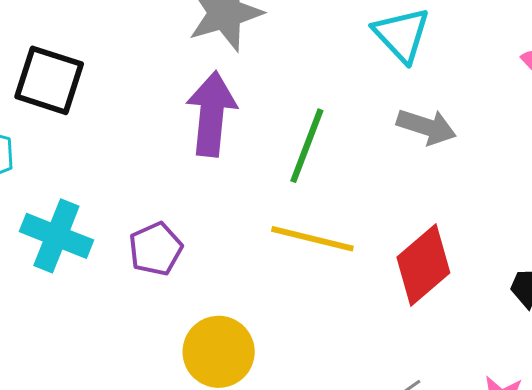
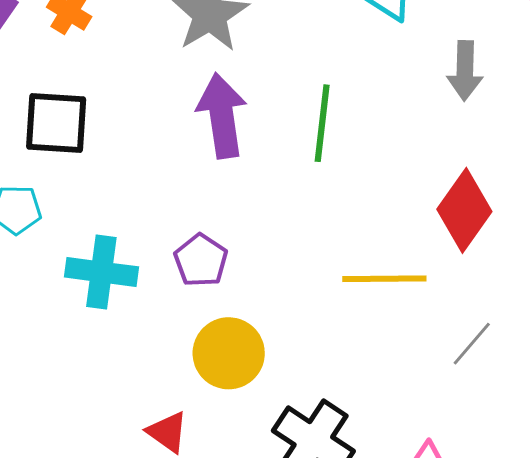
gray arrow: (426, 127) -> (465, 71), moved, turned 88
yellow line: (312, 239) -> (384, 279), moved
yellow circle: (219, 352) -> (229, 353), moved

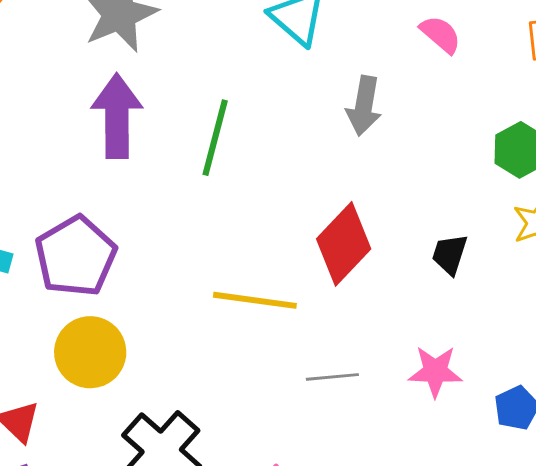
purple pentagon: (201, 260) -> (76, 256), size x1.5
gray line: (472, 344) -> (332, 377), turned 36

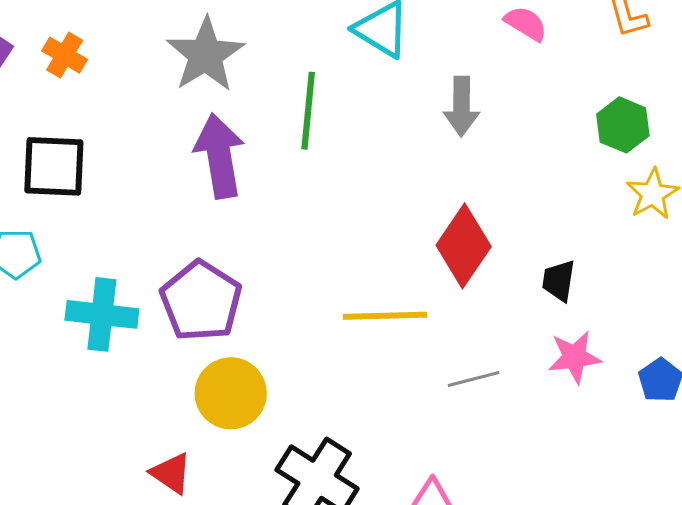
green line: (215, 138) -> (308, 111), moved
black trapezoid: (450, 254) -> (559, 281), moved

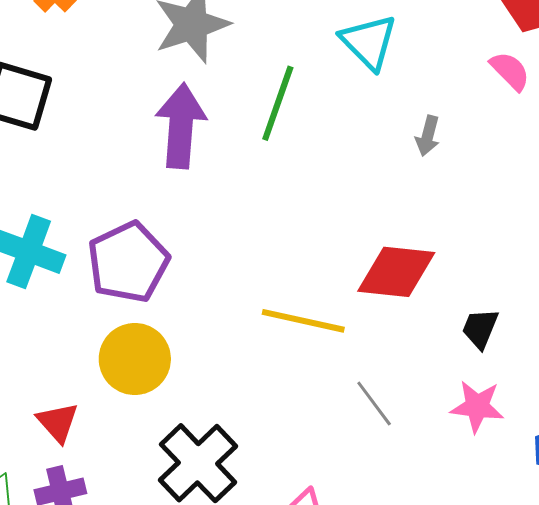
gray arrow: (462, 106) -> (428, 136), size x0.7
red diamond: (464, 246) -> (396, 272), turned 48
gray line: (474, 379) -> (374, 403), turned 54

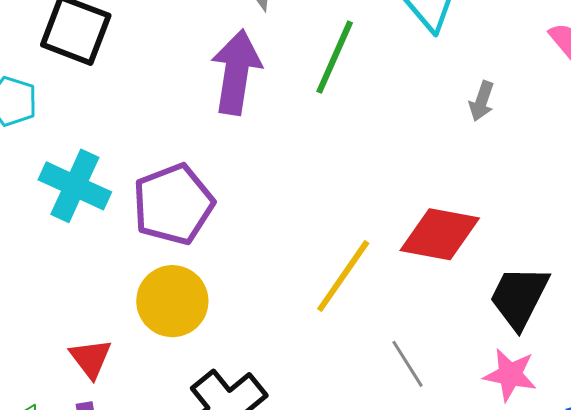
yellow line: (303, 321) -> (343, 276), turned -72
black trapezoid: (480, 328) -> (519, 297), size x1.6

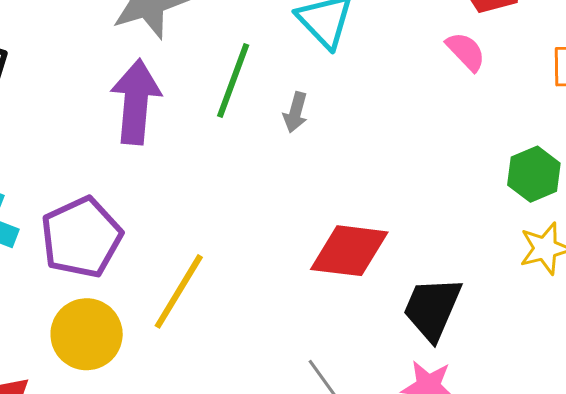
gray arrow: (482, 101) -> (296, 112), moved
yellow line: (343, 276) -> (179, 291), moved

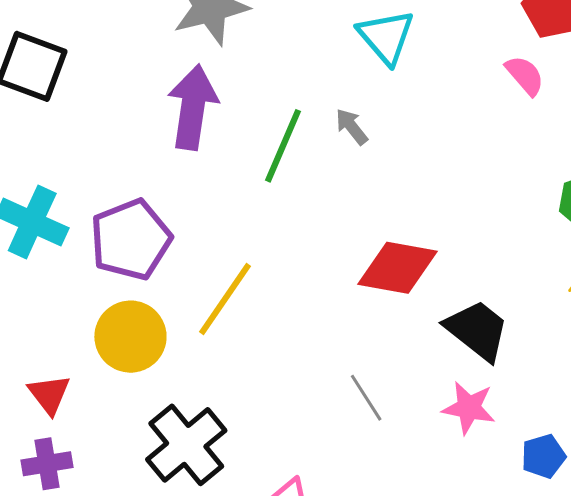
green line: (233, 80) -> (283, 146), moved
gray arrow: (296, 112) -> (352, 127), turned 123
black trapezoid: (432, 308) -> (477, 330), turned 102

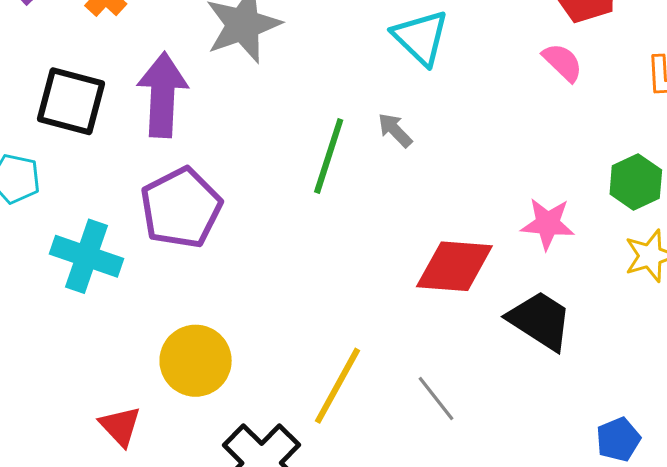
purple arrow: (193, 107) -> (162, 95), moved
purple pentagon: (131, 240) -> (181, 208), moved
yellow line: (225, 299) -> (337, 386), moved
pink star: (469, 408) -> (548, 224), moved

